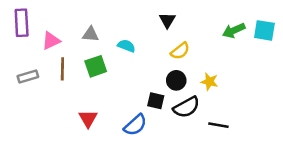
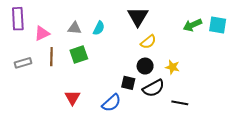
black triangle: (167, 20) -> (138, 17), size x1.5
cyan semicircle: (126, 46) -> (99, 28), moved, turned 96

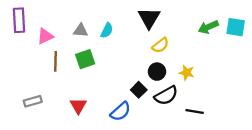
gray rectangle: (23, 63) -> (33, 101), moved
black square: (128, 83) -> (139, 90), turned 32

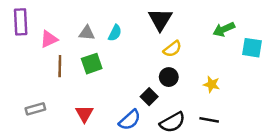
cyan square: (236, 27) -> (252, 48), moved
yellow star: (187, 73) -> (212, 84), moved
black semicircle: (166, 95) -> (172, 122), moved

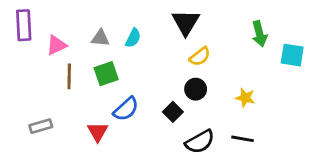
green arrow: (224, 29) -> (260, 34), turned -80
blue semicircle: (130, 120) -> (126, 109), moved

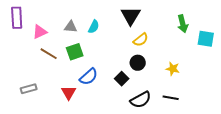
brown line: (69, 76) -> (49, 54), turned -60

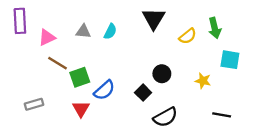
cyan square: (206, 39) -> (230, 60), moved
yellow semicircle: (141, 40) -> (188, 36), moved
green square: (75, 52) -> (80, 77), moved
black line: (171, 98) -> (222, 115), moved

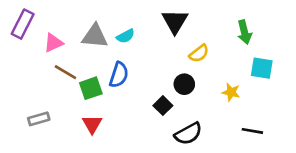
purple rectangle: (20, 21) -> (23, 24), turned 30
gray triangle: (83, 32) -> (95, 36), size x1.5
cyan semicircle: (110, 32) -> (126, 36), turned 35
yellow semicircle: (188, 36) -> (199, 53), moved
blue semicircle: (104, 90) -> (119, 75), moved, turned -30

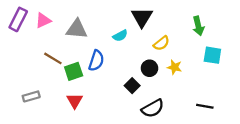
cyan semicircle: (126, 36) -> (120, 36), moved
pink triangle: (53, 43) -> (43, 20), moved
yellow star: (231, 92) -> (174, 67), moved

